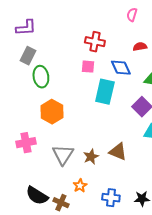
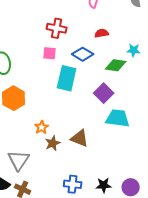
blue diamond: (121, 68) -> (83, 54), turned -35
gray triangle: (63, 155) -> (19, 160), moved
orange star: (80, 186) -> (42, 127), moved

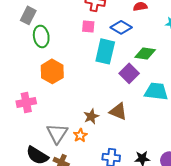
green diamond: (116, 65) -> (145, 53), moved
purple square: (104, 93) -> (129, 73), moved
orange star: (42, 127) -> (80, 135), moved

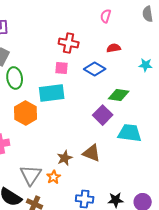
cyan rectangle: (105, 51) -> (52, 93), moved, turned 70

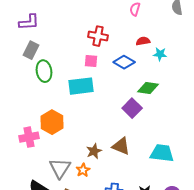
cyan star: (146, 65) -> (160, 54), moved
orange hexagon: (26, 113) -> (52, 122), moved
cyan trapezoid: (130, 133) -> (162, 153), moved

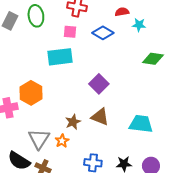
green ellipse: (44, 71) -> (36, 16), moved
green diamond: (148, 88) -> (153, 59), moved
purple square: (132, 108) -> (99, 84), moved

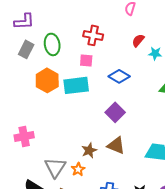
red semicircle: (122, 12) -> (138, 40), turned -40
blue diamond: (103, 33) -> (119, 76), moved
orange hexagon: (31, 93) -> (47, 80), moved

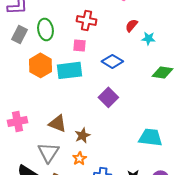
brown triangle: (116, 145) -> (57, 123), moved
orange star: (78, 169) -> (79, 158), moved

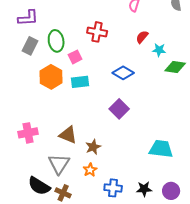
pink square: (79, 45) -> (75, 57), moved, turned -32
cyan rectangle: (69, 70) -> (80, 82), size x0.7
green diamond: (162, 72) -> (175, 67), moved

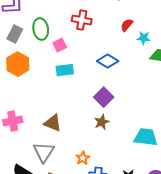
orange hexagon: (51, 77) -> (18, 64), moved
brown star: (93, 147) -> (102, 122), moved
orange star: (90, 170) -> (83, 158), moved

